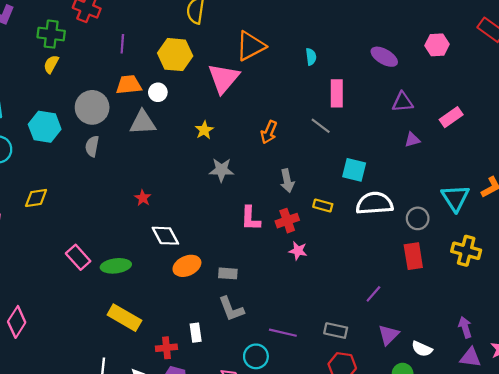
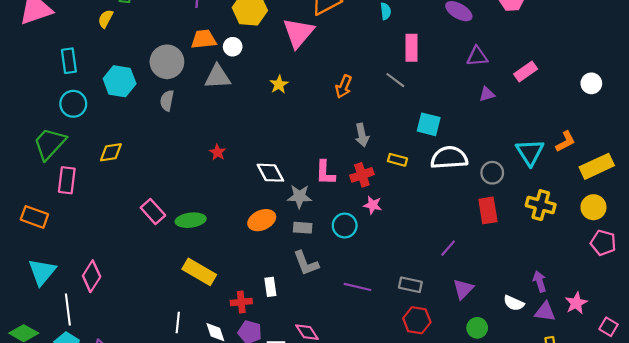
yellow semicircle: (51, 64) -> (106, 19), moved
gray star: (221, 170) -> (299, 196), moved
white diamond: (165, 236) -> (270, 173), moved
white semicircle: (422, 349) -> (514, 303), moved
cyan circle: (256, 356) -> (345, 226), moved

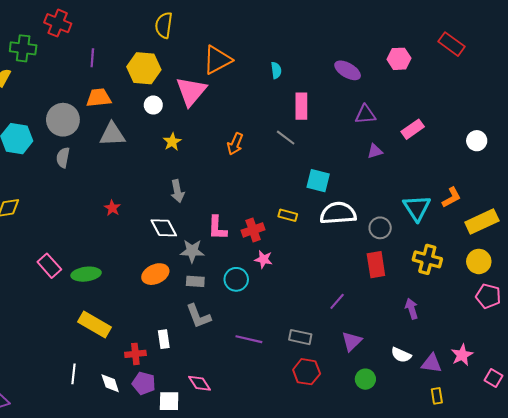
white circle: (233, 47) -> (153, 105), moved
gray arrow: (362, 135) -> (177, 191), moved
purple arrow: (540, 282) -> (412, 309), moved

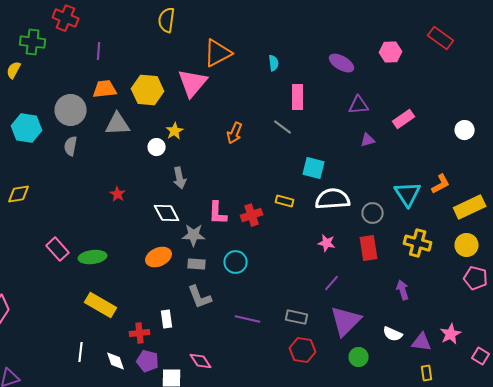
yellow hexagon: (144, 68) -> (148, 90), moved
white circle: (153, 105) -> (157, 147), moved
pink star: (264, 259) -> (327, 243), moved
purple triangle: (352, 341) -> (346, 321), size x1.6

